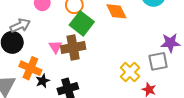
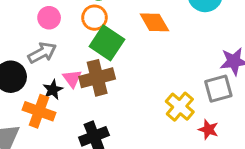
gray arrow: (20, 25) -> (42, 53), moved
black star: (43, 81) -> (53, 90), moved

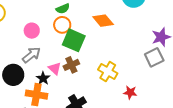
brown cross: (97, 78) -> (71, 65), size x0.7
yellow cross: (180, 107) -> (108, 72), moved
red star: (208, 129) -> (130, 92), moved

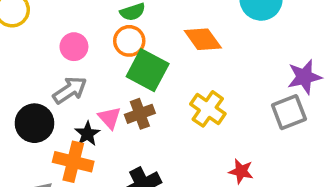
yellow cross: (108, 72) -> (208, 109), moved

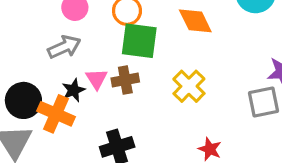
green square: (148, 70) -> (139, 41), turned -30
black circle: (34, 123) -> (23, 100), moved

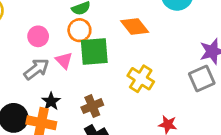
pink triangle: (97, 79) -> (64, 60), moved
brown cross: (125, 80) -> (92, 106), moved

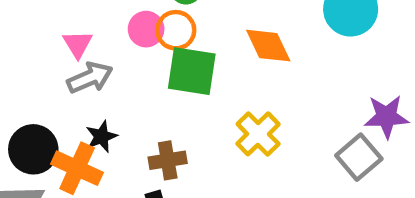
pink circle: (38, 36) -> (146, 29), moved
pink triangle: (64, 60) -> (78, 44), moved
gray square: (202, 78) -> (359, 157), turned -30

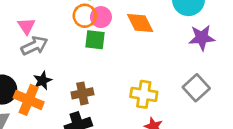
pink circle: (146, 29) -> (101, 17), moved
green square: (192, 71) -> (95, 40), size x0.7
purple star: (386, 117) -> (202, 38), moved
yellow cross: (258, 134) -> (144, 94), moved, turned -35

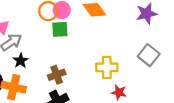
black star: (42, 81) -> (21, 61), moved

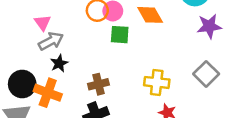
green square: (60, 29) -> (120, 35), moved

